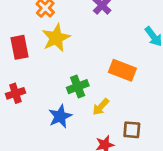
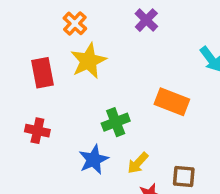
red cross: (15, 93) -> (37, 131), turned 30
yellow arrow: (101, 107) -> (138, 163), moved

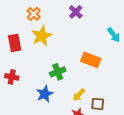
yellow arrow: (138, 163) -> (79, 95), moved

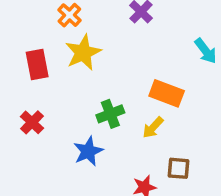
red cross: (12, 77) -> (32, 122), turned 32
yellow arrow: (79, 95) -> (153, 127), moved

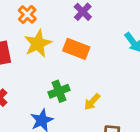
orange rectangle: (167, 93) -> (76, 49), moved

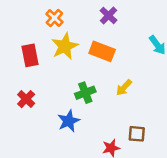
yellow arrow: (92, 102) -> (124, 87), moved

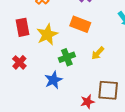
yellow star: (65, 46) -> (47, 35), moved
brown square: (137, 134) -> (108, 90), size x1.5

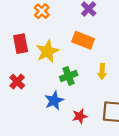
yellow arrow: (98, 53) -> (102, 72), turned -40
red star: (87, 102) -> (80, 116), moved

